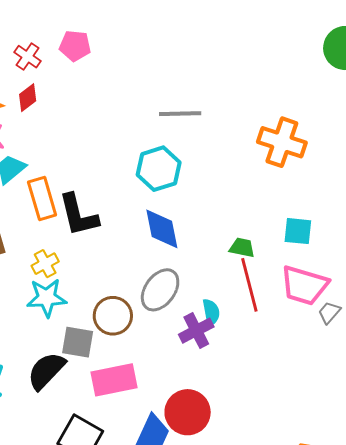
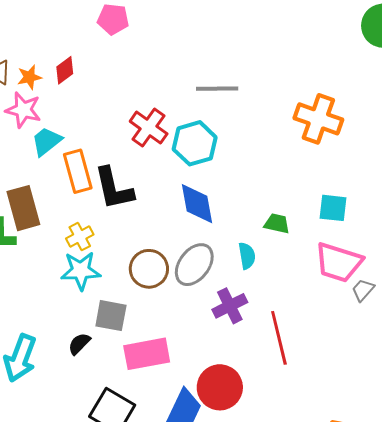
red cross: (28, 57) -> (149, 128), moved, size x1.4
red line: (249, 285) -> (279, 338), moved
cyan semicircle: (211, 312) -> (247, 256), moved
brown circle: (113, 316) -> (149, 269), moved
black semicircle: (46, 371) -> (79, 344), size x0.6

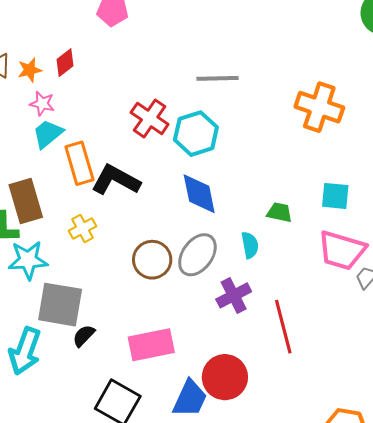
pink star: (23, 110) -> (42, 104), moved, size x0.7
black L-shape: (114, 189) -> (116, 180), turned 132
cyan star: (81, 271) -> (28, 260), moved
gray square: (111, 316) -> (60, 305), moved, size x1.4

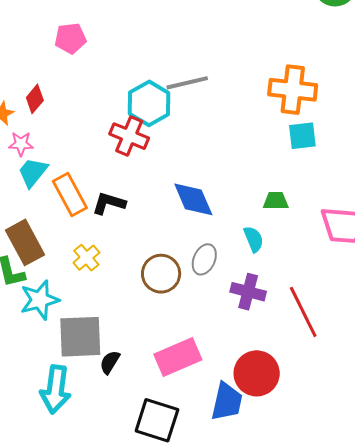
cyan hexagon: (196, 134) -> (149, 103), moved
black L-shape: (116, 180) -> (109, 203), size x0.7
cyan square: (335, 196) -> (302, 136), moved
gray ellipse: (197, 255) -> (204, 259), size x0.7
purple cross: (234, 295) -> (248, 292), turned -36

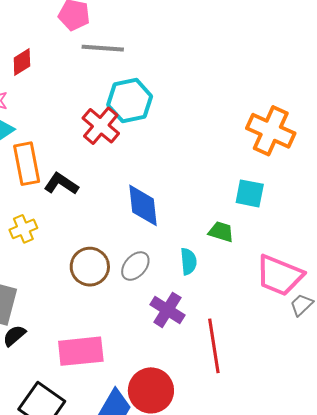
gray line: (187, 83) -> (103, 48), moved
cyan square: (302, 136) -> (250, 193), moved

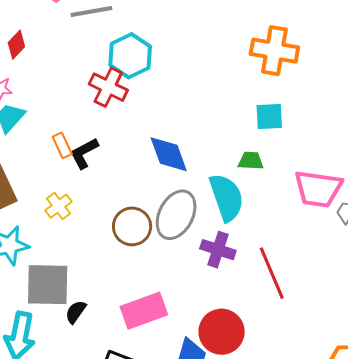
orange rectangle: (27, 164) -> (62, 145), moved, size x0.6
black L-shape: (61, 184) -> (84, 153), turned -48
cyan semicircle: (189, 261) -> (227, 197), size x1.8
gray ellipse: (135, 266) -> (176, 215), size x1.6

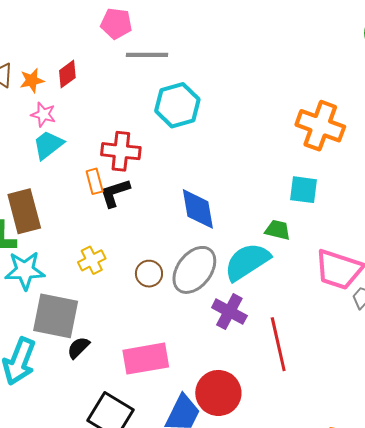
red cross: (108, 87) -> (121, 151), moved, turned -30
cyan semicircle: (227, 197) -> (247, 262), turned -114
yellow cross: (58, 206) -> (92, 260), moved
brown circle: (132, 226) -> (149, 274), size x0.7

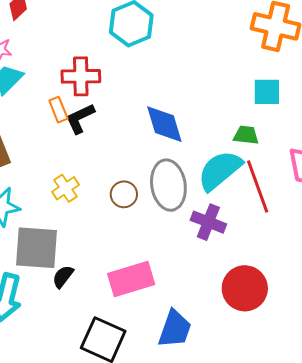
gray ellipse: (194, 270) -> (168, 185), turned -39
red line: (278, 344) -> (258, 187), moved
red circle: (218, 393) -> (245, 288), moved

